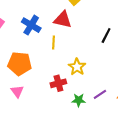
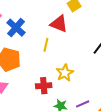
blue cross: (31, 25) -> (16, 28), moved

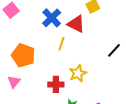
blue cross: (16, 28) -> (52, 18), moved

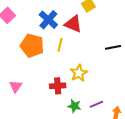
black line: (114, 50) -> (113, 47), turned 42
orange pentagon: (23, 55) -> (32, 46), moved

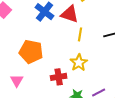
yellow line: (60, 45) -> (80, 34), moved
orange pentagon: (32, 46) -> (31, 52), moved

